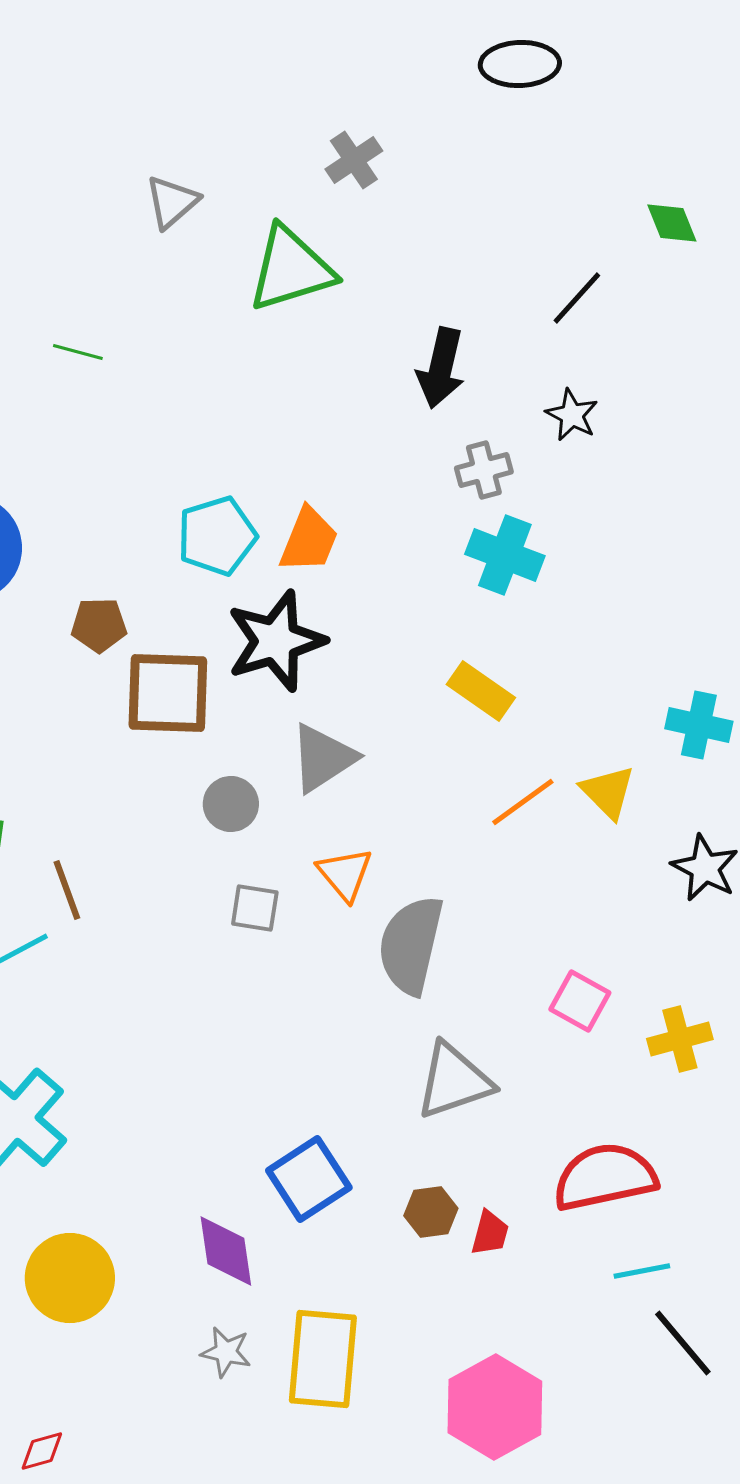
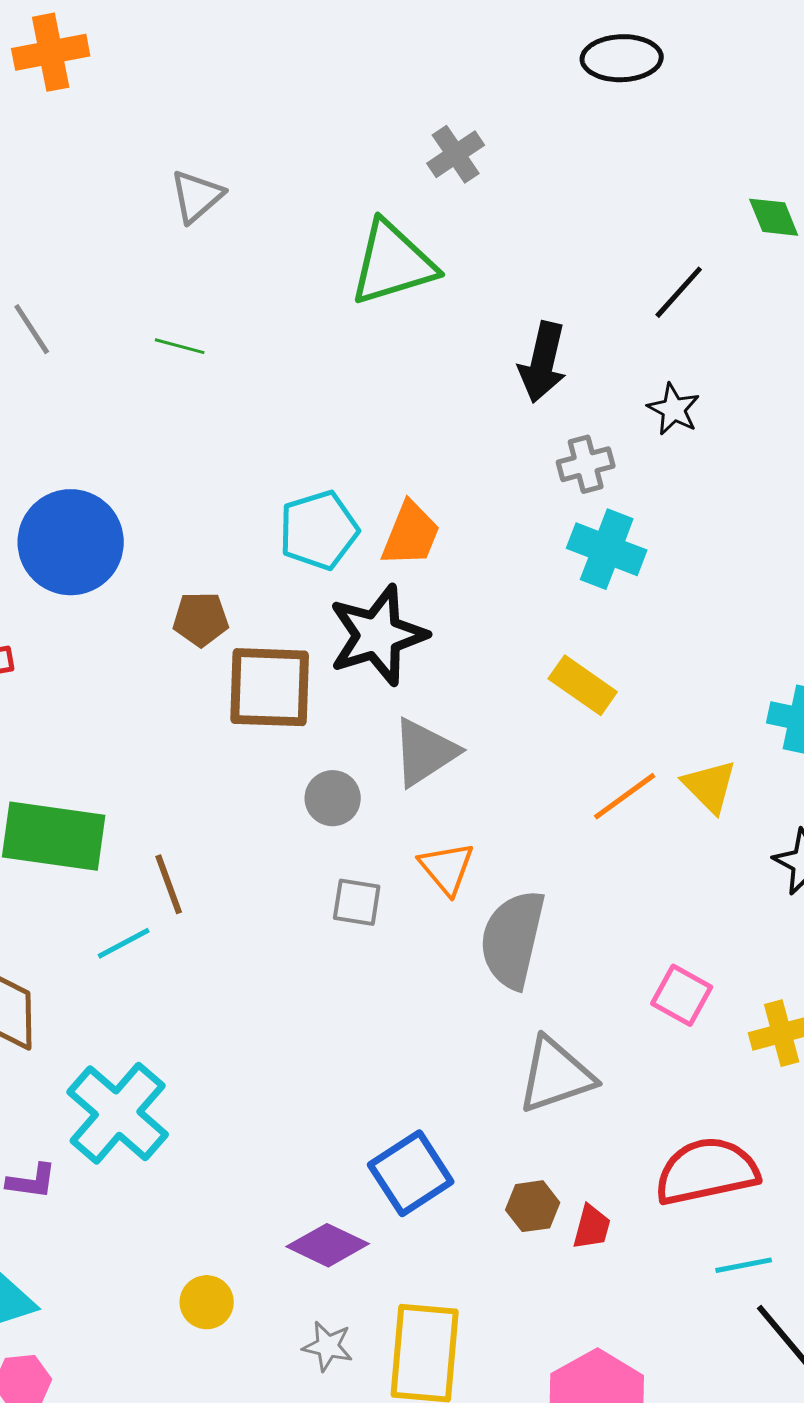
gray triangle: (172, 202) -> (197, 196), moved
purple diamond: (226, 1251) -> (328, 1245), turned -56
yellow circle: (70, 1278) -> (207, 1302), moved, size x0.6

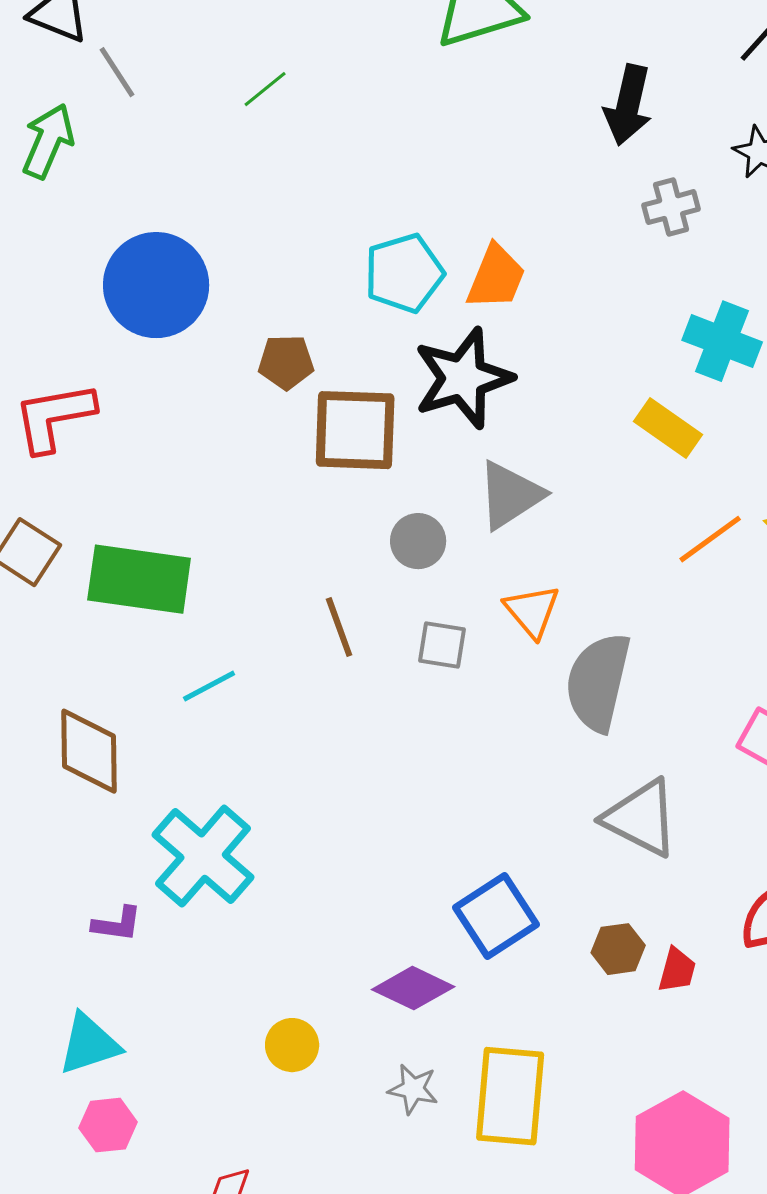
green line: (180, 346) -> (265, 89), turned -54
cyan cross: (607, 549) -> (722, 341), moved
brown line: (169, 884) -> (339, 627), moved
gray triangle: (556, 1075) -> (641, 818), turned 46

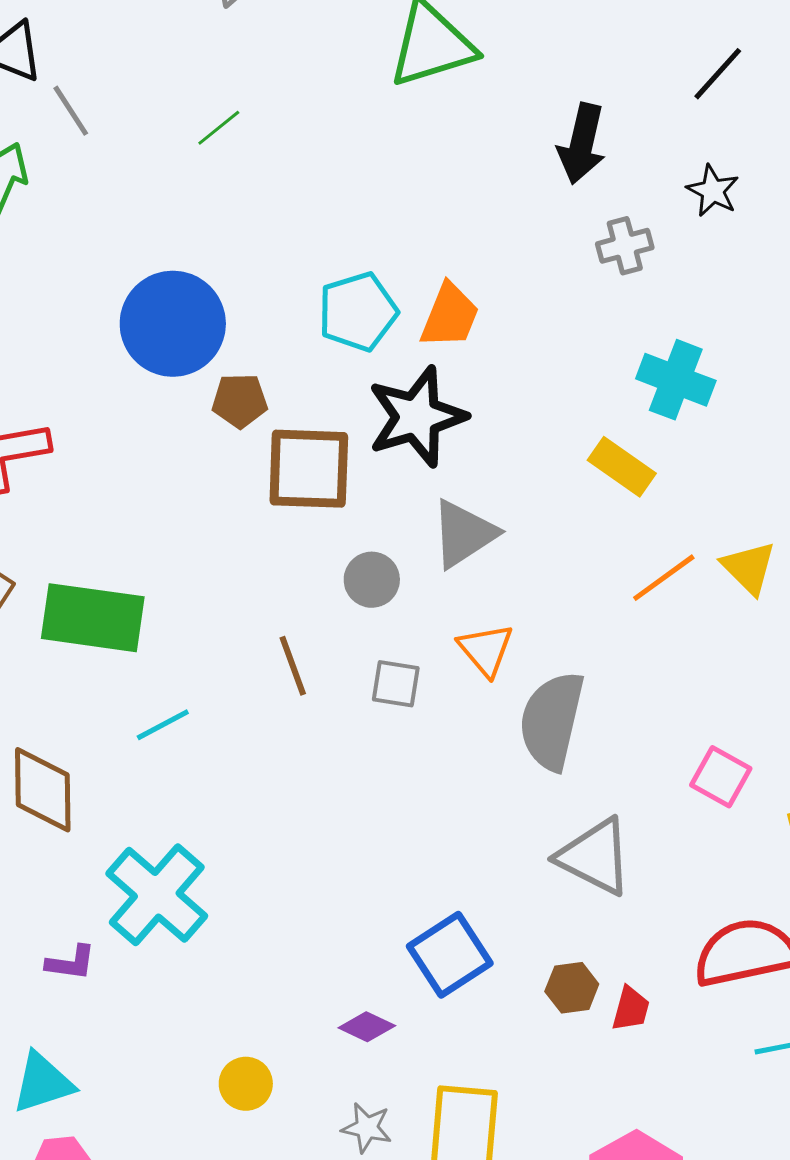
blue circle: (156, 285) -> (173, 324), moved
purple diamond: (413, 988) -> (367, 1027), size x0.7

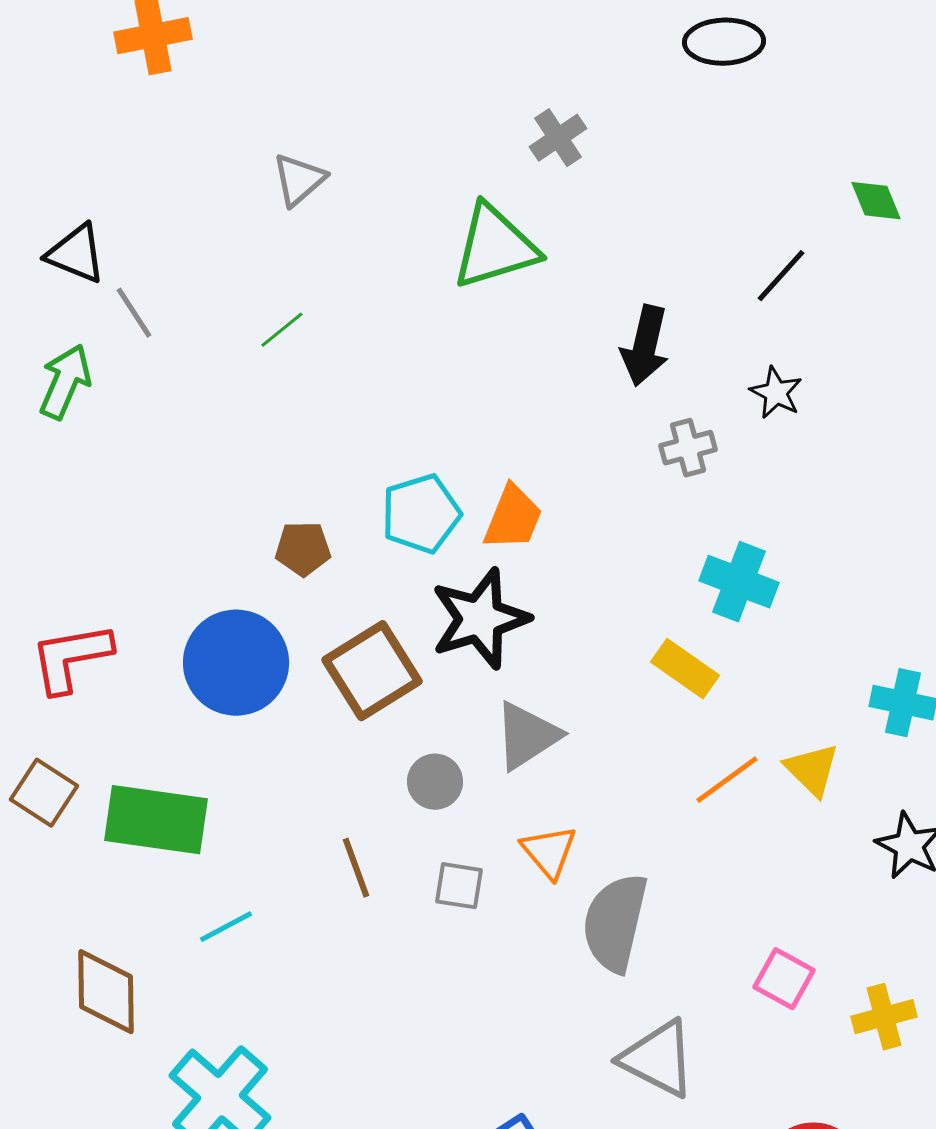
blue circle: (173, 324) -> (236, 663), moved
brown pentagon: (240, 401) -> (303, 549), moved
brown square: (309, 469) -> (372, 671), turned -34

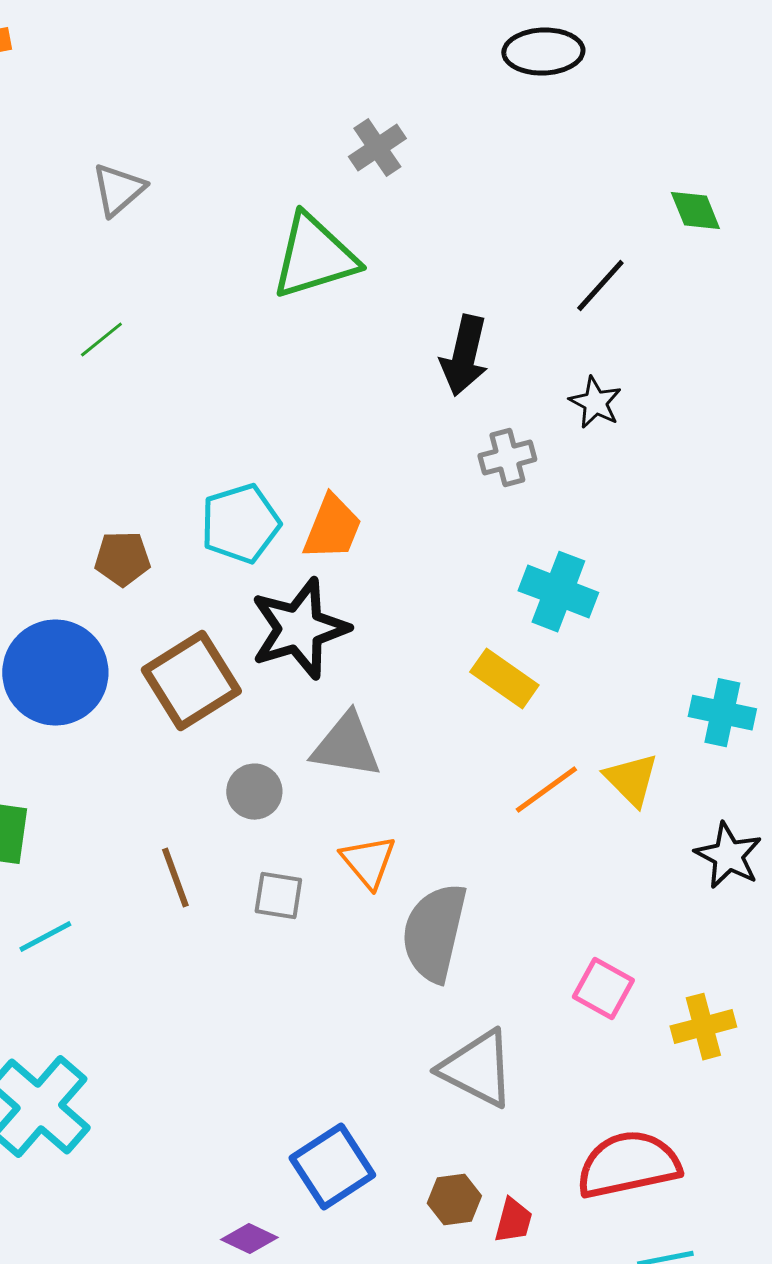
gray triangle: (527, 736) -> (346, 746), turned 42

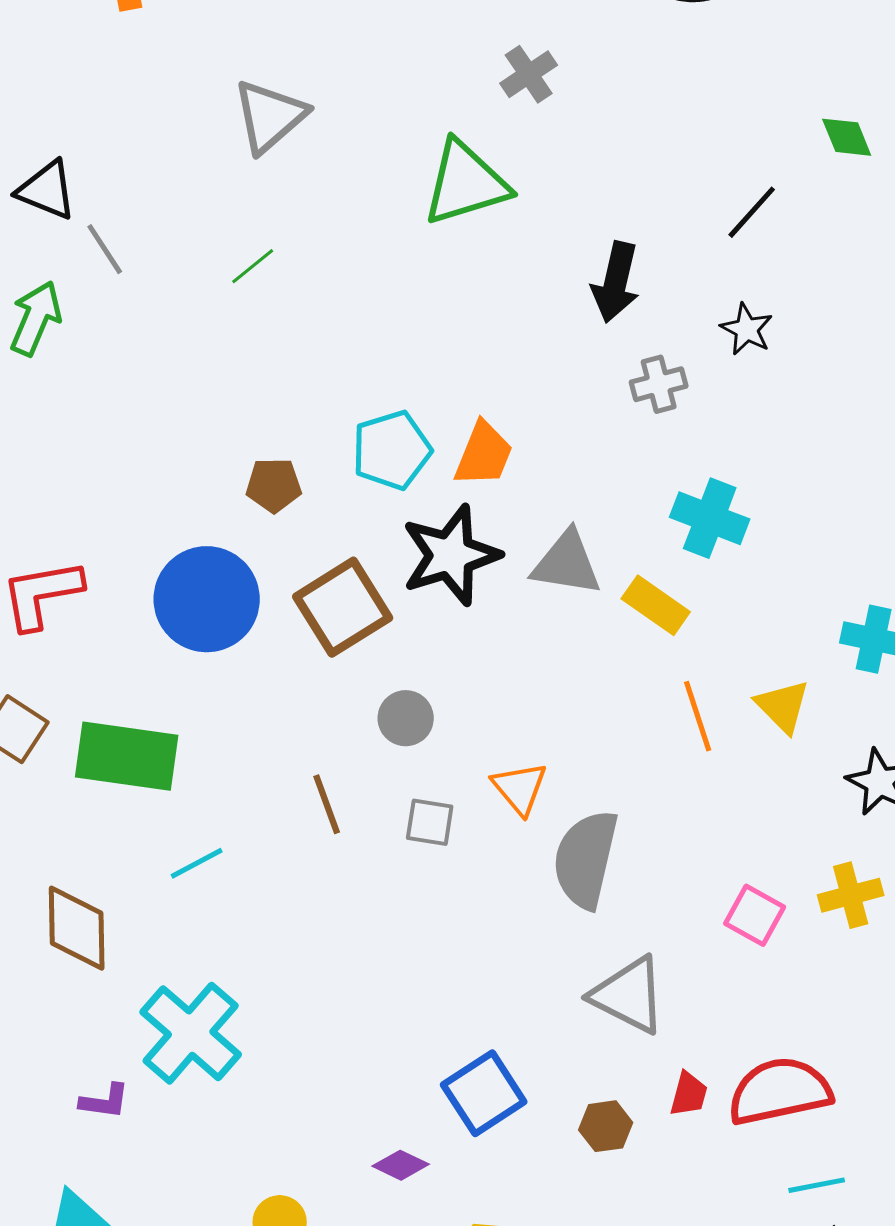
gray triangle: (118, 190) -> (270, 116), size x1.4
gray triangle: (346, 746) -> (567, 563), moved
orange line: (546, 790) -> (698, 716), turned -72
yellow cross: (703, 1027) -> (851, 895), moved
red trapezoid: (513, 1221) -> (689, 1094), moved

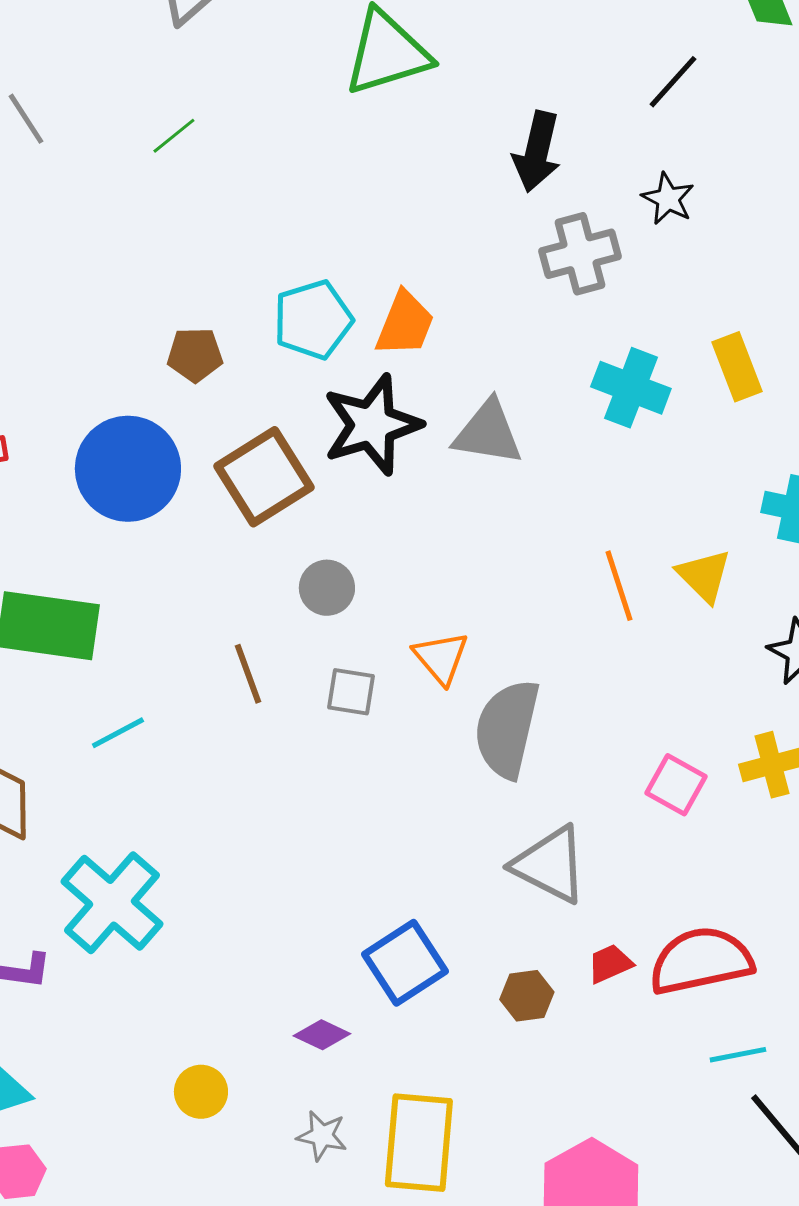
gray cross: (659, 384) -> (580, 254), size x1.4
yellow rectangle: (656, 605) -> (737, 367), moved, turned 34
red trapezoid: (689, 1094) -> (610, 964), turned -129

